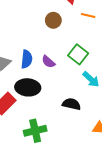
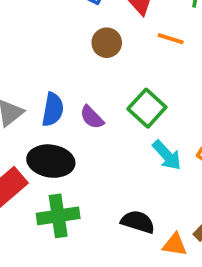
black semicircle: (71, 104) -> (138, 222), moved
green cross: (35, 131) -> (58, 216), moved

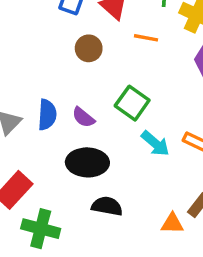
black ellipse: (51, 161) -> (87, 162), moved
green cross: (58, 216) -> (41, 229), moved, turned 30
black semicircle: (138, 222) -> (107, 206), moved

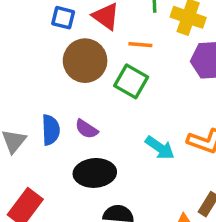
brown circle: (89, 48) -> (85, 61), size x1.6
green square: (132, 103) -> (131, 81), moved

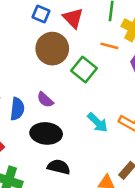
orange line: (140, 45) -> (109, 46), moved
blue semicircle: (51, 130) -> (17, 109), moved

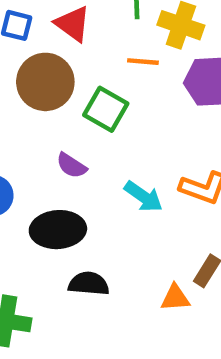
purple semicircle: (45, 100) -> (71, 166), moved

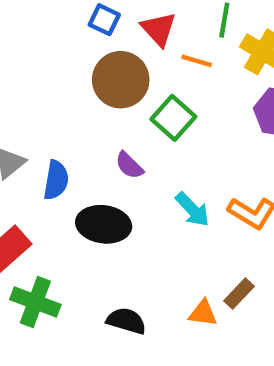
orange line: (143, 62) -> (197, 61), moved
black semicircle: (89, 284) -> (126, 321), moved

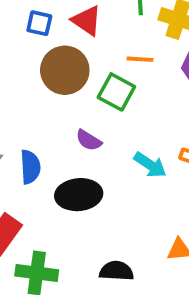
orange line: (197, 61) -> (140, 59), moved

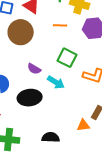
green square: (116, 92) -> (67, 58), moved
cyan arrow: (150, 165) -> (56, 82), moved

